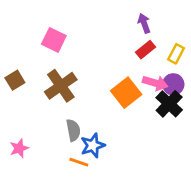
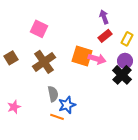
pink arrow: (155, 83) -> (97, 59), moved
orange square: (126, 93) -> (82, 56), moved, turned -35

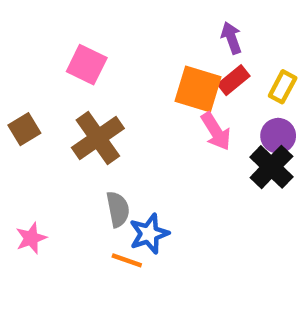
orange square: (82, 56) -> (198, 89), moved
pink arrow: (97, 59) -> (216, 131), turned 42

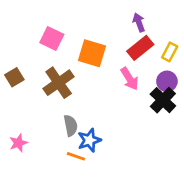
red rectangle: (234, 80) -> (140, 48), size x1.4
orange square: (198, 89) -> (92, 53), moved

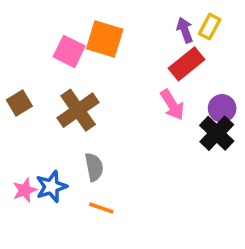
yellow rectangle: (170, 52) -> (210, 27), moved
orange square: (92, 53) -> (105, 39), moved
blue star: (89, 140) -> (51, 187), moved

